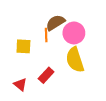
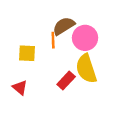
red rectangle: (46, 75) -> (66, 80), moved
red triangle: (20, 84) -> (20, 88), moved

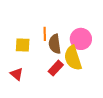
brown semicircle: (64, 26) -> (55, 44), moved, turned -66
pink circle: (85, 38) -> (81, 39), moved

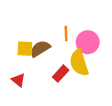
orange line: (45, 34) -> (66, 33), moved
brown semicircle: (55, 44) -> (40, 49), moved, turned 66

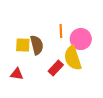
brown semicircle: (40, 49) -> (37, 45), turned 108
red triangle: (18, 80) -> (17, 74), turned -32

